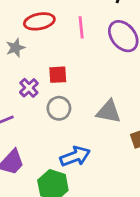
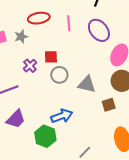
gray circle: (59, 108) -> (59, 75), moved

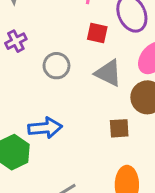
red square: (51, 57) -> (97, 33), moved
gray triangle: (87, 84) -> (108, 73), moved

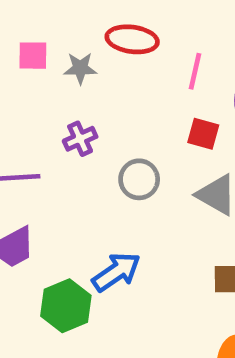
blue arrow: (45, 128) -> (116, 272), turned -32

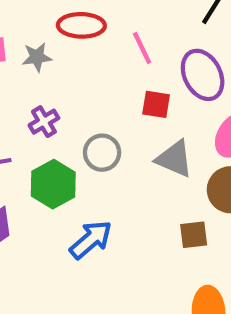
pink line: (195, 71) -> (142, 48), turned -32
green hexagon: (66, 306) -> (53, 184), moved

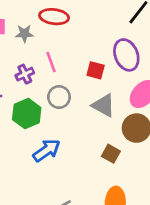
pink line: (142, 48) -> (51, 62), moved
brown square: (194, 235) -> (111, 154), turned 30

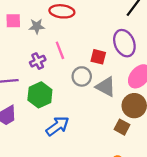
gray circle: (59, 97) -> (82, 76), moved
brown square: (111, 154) -> (122, 127), moved

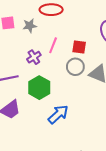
pink line: (60, 50) -> (53, 45), turned 49
red square: (98, 57) -> (79, 47), moved

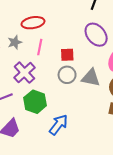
pink line: (53, 45) -> (40, 47), moved
purple cross: (34, 57) -> (24, 73), size x1.5

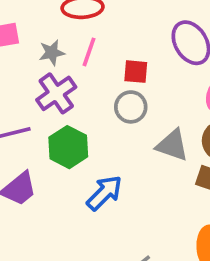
gray star: (15, 42) -> (52, 53), moved
gray triangle: (91, 78) -> (172, 145), moved

